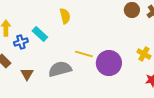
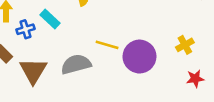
yellow cross: (144, 54) -> (185, 45), turned 32
brown triangle: (27, 74) -> (33, 71), size x1.6

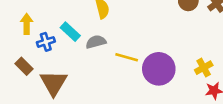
yellow cross: (185, 45) -> (204, 68), moved
gray semicircle: (76, 64) -> (96, 42), moved, size x0.7

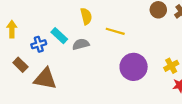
yellow arrow: (27, 24) -> (12, 29), moved
yellow line: (127, 57) -> (115, 31), moved
brown triangle: (54, 83) -> (45, 79), turned -50

